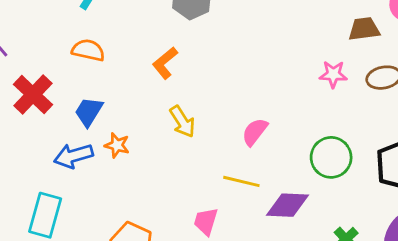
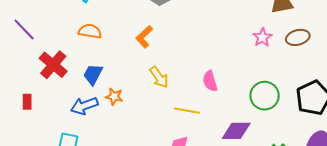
pink star: (333, 74) -> (262, 37), turned -30
pink semicircle: (255, 132) -> (210, 81), turned -50
yellow line: (241, 181) -> (187, 111), moved

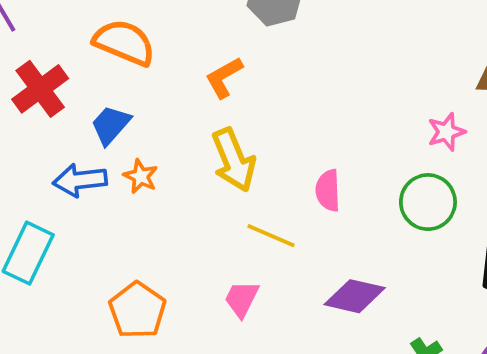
orange semicircle: (90, 31) -> (124, 43), size x1.4
yellow arrow: (159, 77) -> (234, 160), size x1.4
green circle: (265, 96) -> (428, 202), moved

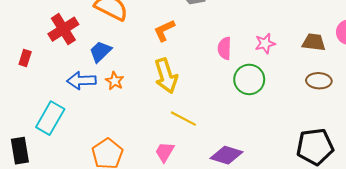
pink star: (446, 132) -> (265, 44), moved
pink semicircle: (328, 190) -> (225, 48), moved
green circle: (428, 202) -> (249, 79), moved

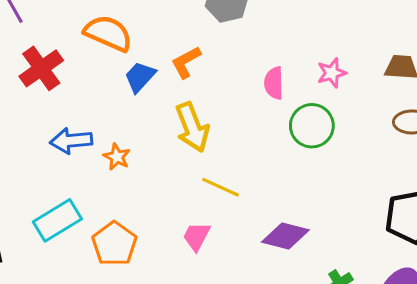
blue trapezoid: (100, 52) -> (140, 77), moved
orange star: (115, 81) -> (117, 157), moved
cyan rectangle: (50, 118) -> (57, 220), moved, turned 32

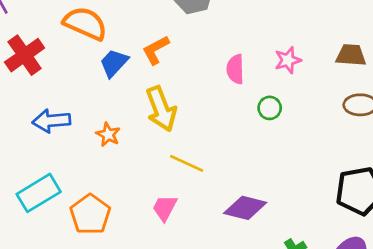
green circle: (312, 126) -> (270, 108), size x0.6
orange star: (117, 157) -> (108, 135), moved

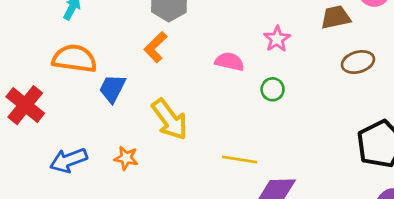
orange L-shape: (156, 50) -> (155, 47), moved
pink semicircle: (235, 69) -> (230, 62), turned 120
yellow line: (187, 163) -> (240, 159), moved

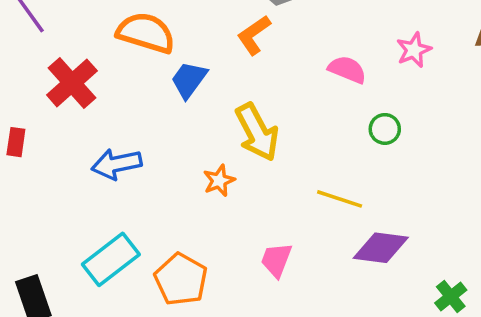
green circle: (273, 89) -> (385, 129), moved
orange star: (126, 158) -> (219, 181), moved, turned 30

